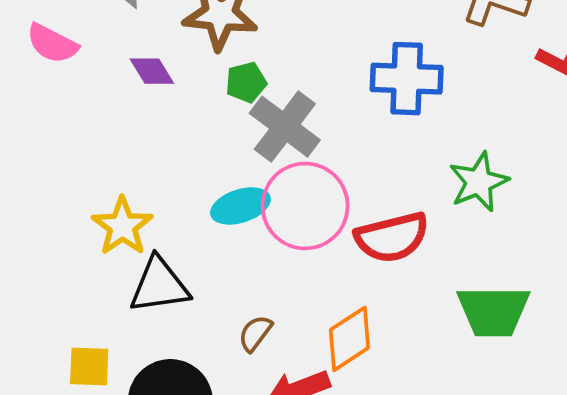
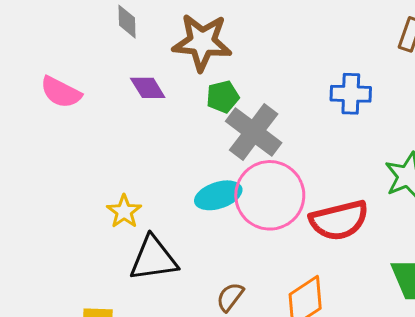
pink semicircle: (52, 44) -> (61, 92), moved
blue cross: (407, 79) -> (351, 94), size x0.7
yellow star: (122, 226) -> (124, 212), size x0.7

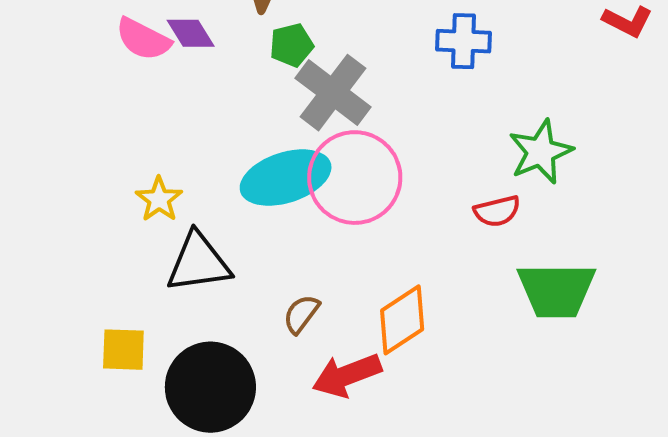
pink semicircle: (61, 92) -> (143, 39), moved
cyan ellipse: (218, 195) -> (286, 178), size x1.4
red semicircle: (339, 220) -> (497, 211), moved, size x0.6

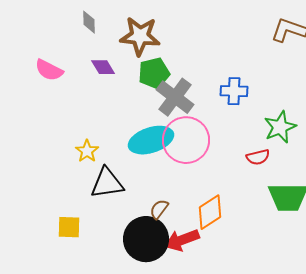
pink semicircle: (143, 39) -> (49, 70), moved
blue cross: (463, 41) -> (234, 91), moved
green pentagon: (291, 45) -> (154, 73), size x1.4
black circle: (210, 387) -> (146, 239), moved

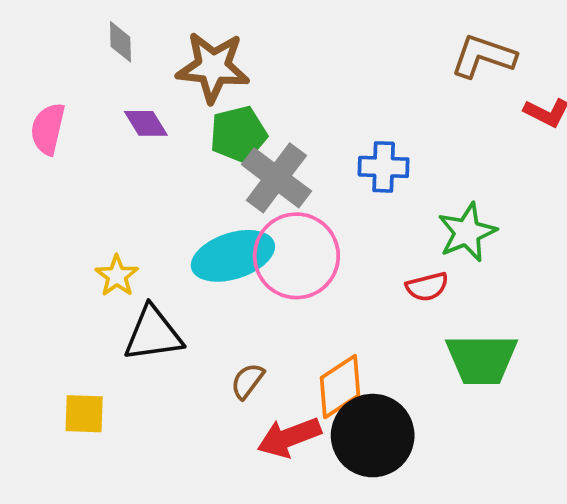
pink semicircle: (49, 70) -> (48, 129), turned 76
black circle: (146, 239) -> (373, 436), moved

